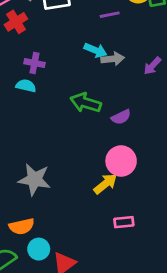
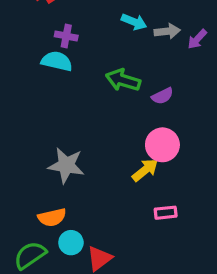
gray arrow: (113, 59) -> (167, 31), moved
cyan semicircle: (26, 86) -> (57, 61), size x1.4

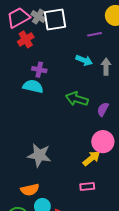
gray arrow: (167, 31) -> (106, 67), turned -84
purple semicircle: (162, 96) -> (103, 109), turned 144
pink rectangle: (166, 213) -> (87, 187), moved

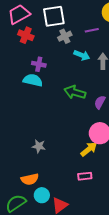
gray cross: (38, 16) -> (65, 36), moved, turned 32
red cross: (26, 39) -> (26, 35), turned -35
gray star: (39, 155) -> (39, 146), size x0.6

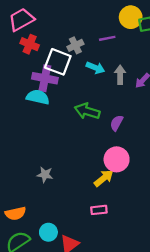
white square: (54, 16) -> (58, 62), moved, turned 30
purple cross: (39, 64) -> (45, 78), size x1.5
orange semicircle: (30, 179) -> (16, 213), moved

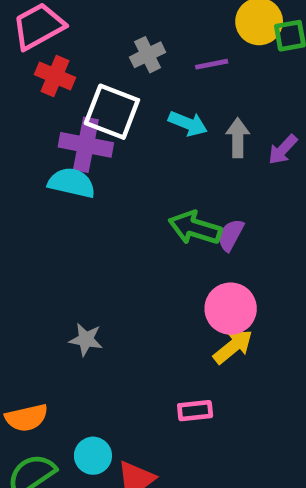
gray cross: (75, 45) -> (148, 55), moved
green arrow: (87, 111) -> (195, 228), moved
yellow arrow: (104, 178) -> (233, 347), moved

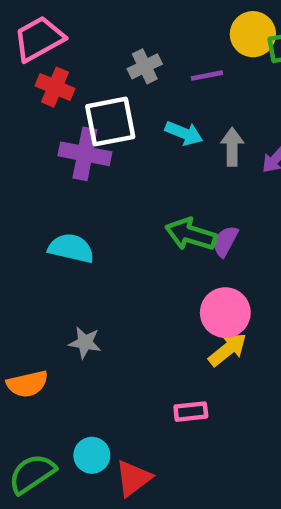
white square: (112, 112) -> (110, 122), turned -32
cyan semicircle: (72, 183) -> (71, 248), moved
orange semicircle: (27, 418) -> (27, 384), moved

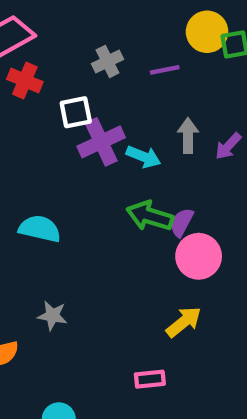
white square: (110, 122) -> (76, 112), size x0.7
cyan arrow: (184, 133) -> (143, 157), moved
purple cross: (85, 154) -> (101, 142), moved, turned -36
pink circle: (225, 313) -> (199, 256), moved

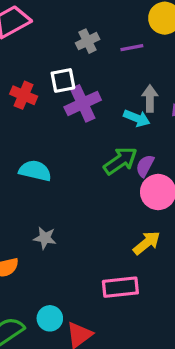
red cross: (25, 80) -> (24, 95), moved
cyan arrow: (143, 157) -> (137, 118), moved
green arrow: (150, 216) -> (120, 161), turned 128
pink rectangle: (150, 379) -> (120, 287), size x1.5

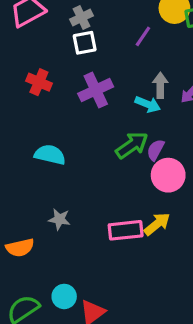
gray cross: (88, 41) -> (81, 18), moved
purple line: (132, 48) -> (143, 36), turned -45
white square: (63, 80) -> (85, 43), moved
pink rectangle: (120, 287) -> (126, 230), moved

